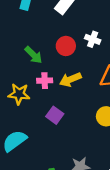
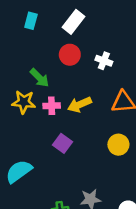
red circle: (66, 46) -> (70, 55), moved
yellow star: (19, 94) -> (24, 102), moved

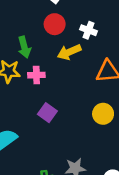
green arrow: (39, 78) -> (24, 47), turned 30
yellow arrow: (80, 105) -> (69, 52), moved

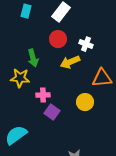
pink cross: (36, 75) -> (43, 95), moved
yellow circle: (103, 114) -> (85, 102), moved

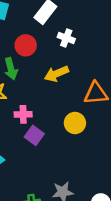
red circle: (58, 39) -> (26, 45), moved
white cross: (86, 44) -> (66, 38), moved

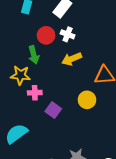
white cross: (66, 38) -> (68, 34), moved
pink cross: (23, 114) -> (35, 93), moved

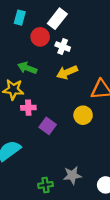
red circle: (46, 35) -> (40, 37), moved
green arrow: (34, 55) -> (27, 68), turned 126

